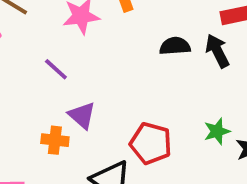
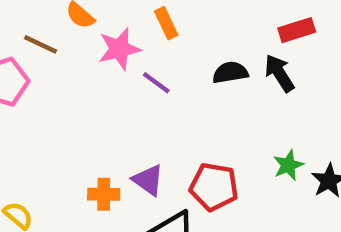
purple line: (56, 69) -> (156, 83), moved
purple triangle: (82, 115) -> (148, 180), moved

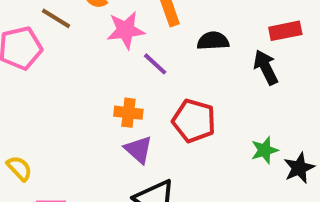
black semicircle: (230, 73) -> (213, 41), moved
red pentagon: (214, 187) -> (194, 121), moved
orange cross: (104, 194) -> (128, 113), moved

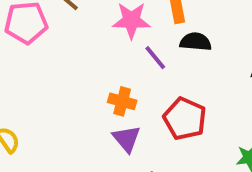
black semicircle: (213, 41) -> (196, 42), moved

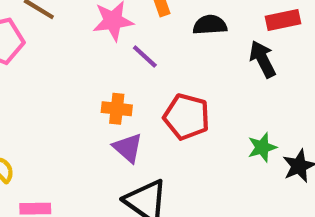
black semicircle: (196, 42) -> (210, 25), moved

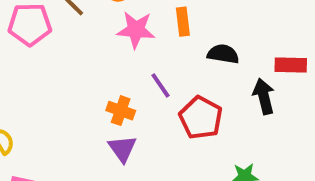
purple line: (145, 56) -> (160, 85), moved
red pentagon: (187, 117) -> (201, 118), moved

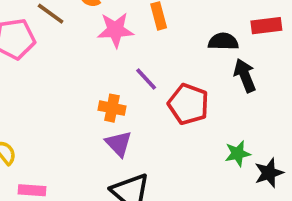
black semicircle: (223, 54) -> (223, 42), moved
red rectangle: (291, 65) -> (266, 26), moved

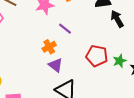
red pentagon: (188, 104) -> (97, 56), moved
orange cross: (112, 108) -> (49, 47), turned -32

